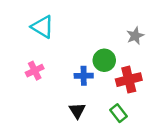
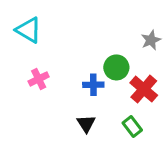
cyan triangle: (42, 27) -> (29, 30), moved
red cross: (129, 80) -> (144, 89), turned -35

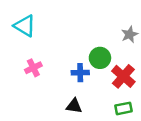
black triangle: (86, 124) -> (74, 106), turned -49
green rectangle: (132, 126) -> (123, 108), moved, turned -63

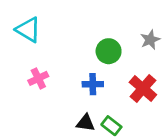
green circle: (100, 58) -> (109, 51), moved
green rectangle: (123, 108) -> (111, 126), moved, turned 49

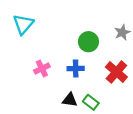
cyan triangle: (28, 30) -> (23, 24), turned 40
pink cross: (38, 78) -> (42, 69), moved

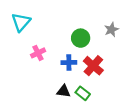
pink cross: (42, 69) -> (38, 53), moved
red cross: (116, 72) -> (93, 66), moved

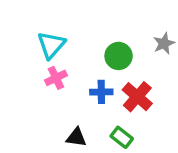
cyan triangle: (21, 22) -> (51, 45), moved
black triangle: (64, 91) -> (76, 137), moved

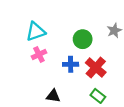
cyan triangle: (51, 45) -> (36, 32), turned 30
green rectangle: (122, 137) -> (98, 96), moved

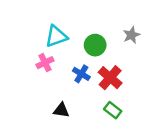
cyan triangle: (36, 32) -> (56, 36), moved
blue cross: (71, 64) -> (81, 74), turned 32

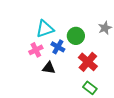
blue cross: (81, 74) -> (58, 47), moved
black triangle: (61, 110) -> (49, 68), moved

